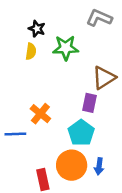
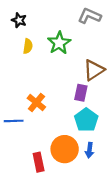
black star: (37, 29) -> (19, 20), moved
green star: (66, 48) -> (59, 43), turned -30
cyan pentagon: (81, 133) -> (86, 120), moved

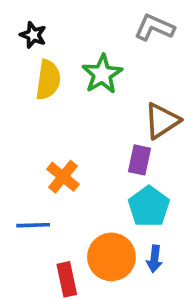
yellow semicircle: (28, 46) -> (48, 80), size x1.5
blue line: (14, 121) -> (33, 225), moved

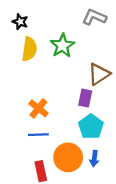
blue line: (33, 225) -> (38, 135), moved

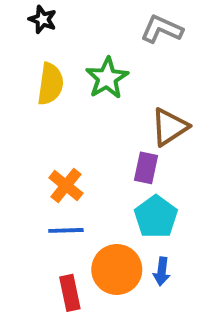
black star: (20, 22) -> (43, 19), moved

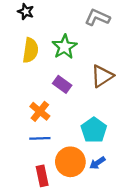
purple rectangle: (146, 168) -> (62, 84), moved, turned -66
blue arrow: (162, 271) -> (97, 163), turned 49

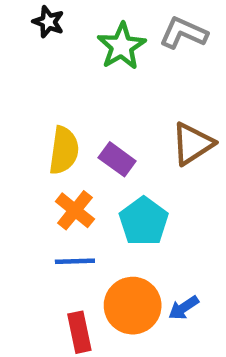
green star: (65, 47) -> (122, 46), moved
yellow semicircle: (30, 50) -> (64, 150), moved
cyan pentagon: (94, 130) -> (144, 221), moved

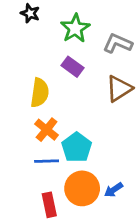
gray L-shape: (184, 33) -> (118, 43), moved
purple rectangle: (117, 159) -> (73, 67), moved
cyan pentagon: (144, 221) -> (77, 147), moved

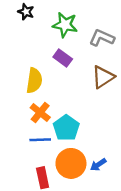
green star: (75, 28) -> (65, 25), turned -30

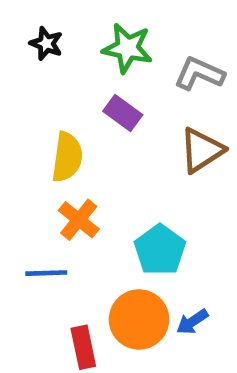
black star: (26, 12) -> (46, 43), moved
cyan pentagon: (66, 128) -> (160, 250), moved
blue line: (40, 140) -> (46, 273), moved

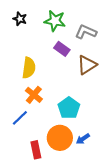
purple rectangle: (123, 113) -> (62, 49), moved
blue line: (46, 273) -> (20, 118), turned -42

